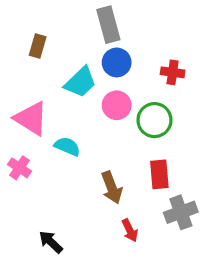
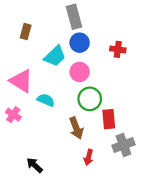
green circle: (154, 120) -> (90, 99), moved
red arrow: (130, 230) -> (89, 157), turned 40

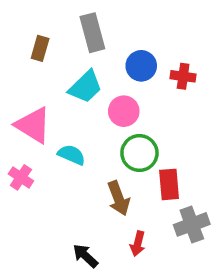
gray rectangle: (74, 17) -> (92, 33), moved
blue circle: (80, 43) -> (141, 66), moved
black arrow: (35, 165) -> (85, 256), moved

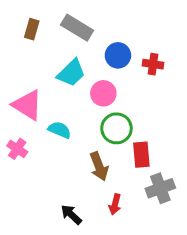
gray rectangle: (92, 33) -> (77, 28), turned -44
brown rectangle: (40, 48) -> (32, 29), moved

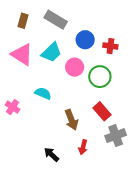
pink triangle: (27, 105) -> (22, 54), moved
green circle: (117, 128) -> (100, 77), moved
red rectangle: (141, 155) -> (102, 111), turned -36

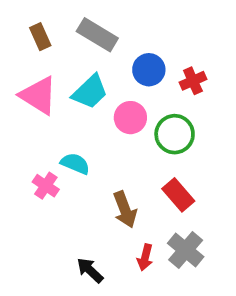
brown rectangle: (23, 21) -> (40, 37), turned -40
red cross: (110, 46) -> (193, 81), turned -32
pink cross: (12, 107) -> (46, 186), moved
gray cross: (116, 136) -> (186, 250), moved, turned -30

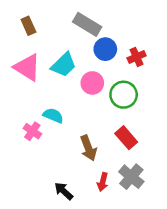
gray rectangle: (97, 35) -> (87, 24), moved

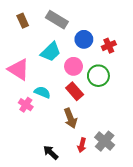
gray rectangle: (87, 24) -> (57, 20), moved
pink triangle: (27, 67) -> (19, 69), moved
red rectangle: (126, 138) -> (75, 91), moved

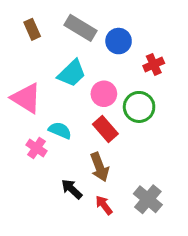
blue circle: (84, 39) -> (119, 41), moved
red arrow: (82, 145) -> (104, 205), moved, turned 128
black arrow: (51, 152) -> (72, 189), moved

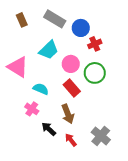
red cross: (154, 64) -> (95, 44), moved
pink cross: (36, 148) -> (32, 109), moved

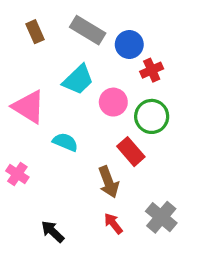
red rectangle: (72, 88) -> (131, 152), moved
pink cross: (32, 109) -> (17, 174), moved
black arrow: (49, 129) -> (53, 232), moved

